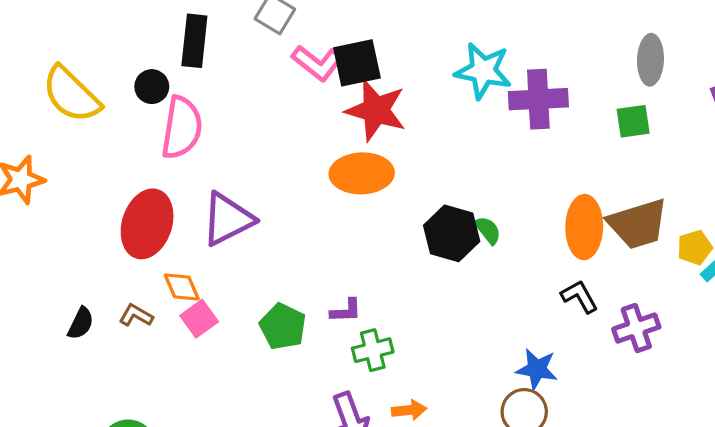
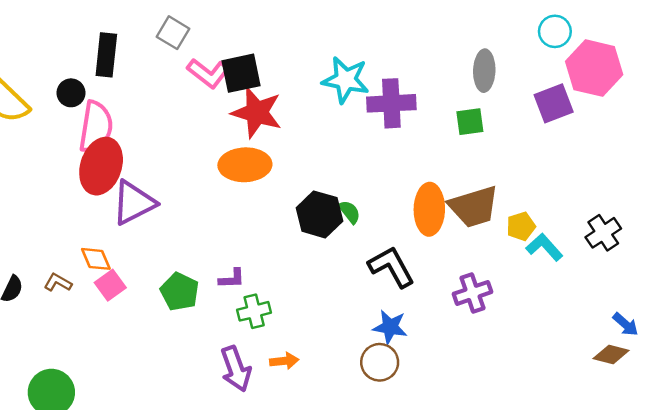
red ellipse: (147, 224) -> (101, 166), moved
black L-shape: (579, 296) -> (391, 267), moved, size x1.5

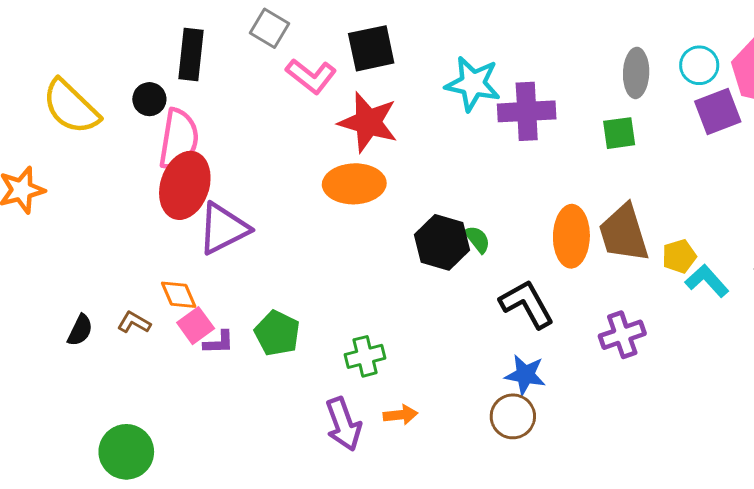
cyan circle: (555, 31) -> (699, 65), moved
black square: (241, 73) -> (371, 48), moved
brown trapezoid: (474, 207) -> (624, 233), turned 90
purple L-shape: (232, 279) -> (219, 342), moved

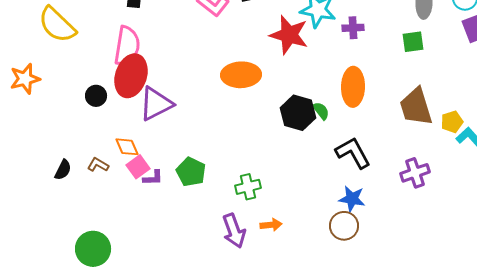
black circle: (149, 99) -> (96, 96), moved
purple cross: (527, 111) -> (353, 28), size x0.6
red star: (368, 122) -> (289, 35), moved
orange ellipse: (571, 236) -> (353, 87), moved

